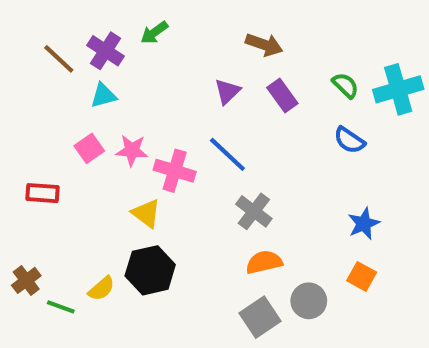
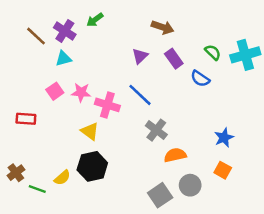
blue semicircle: (349, 140) -> (200, 79), moved
orange semicircle: (264, 262) -> (175, 155), moved

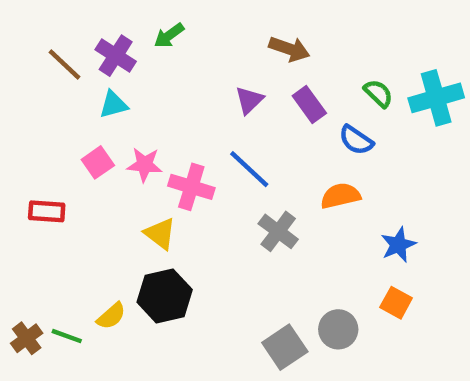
orange semicircle: (175, 155) -> (340, 196), moved
brown cross: (16, 173) -> (27, 338), moved

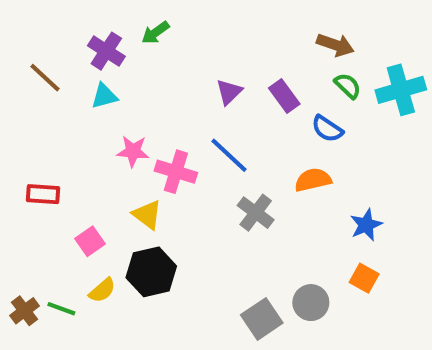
brown arrow: (289, 49) -> (335, 45), moved
brown line: (64, 64) -> (45, 78), moved
pink square: (98, 162) -> (90, 241), moved

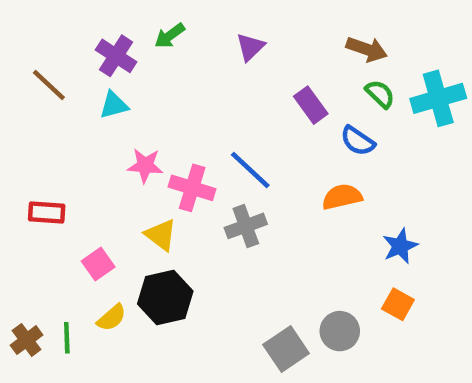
purple triangle: (229, 92) -> (250, 47), moved
gray cross: (256, 213) -> (246, 226), moved, turned 33
green line: (61, 309) -> (67, 338), turned 68

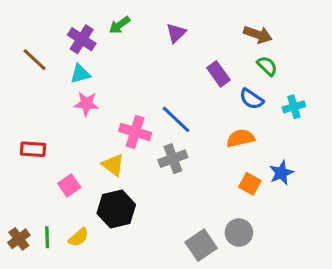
cyan cross: (438, 98) -> (294, 107), moved, size x0.6
pink star: (145, 166) -> (86, 104), moved
orange square: (398, 304) -> (250, 184), moved
yellow semicircle: (112, 318) -> (79, 237), moved

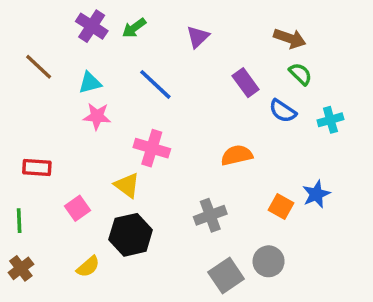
purple cross: (82, 39) -> (92, 26), moved
blue line: (176, 119) -> (155, 84), moved
orange semicircle: (240, 138) -> (237, 155), moved
gray cross: (173, 159) -> (210, 215), moved
green line: (47, 237) -> (19, 221), moved

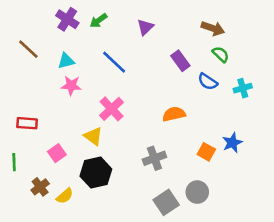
pink cross: (152, 148) -> (112, 109), turned 30
brown cross: (21, 268) -> (40, 187), moved

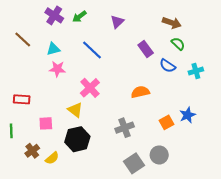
orange square: (206, 152) -> (167, 122), turned 32
pink square: (57, 153) -> (46, 123), turned 32

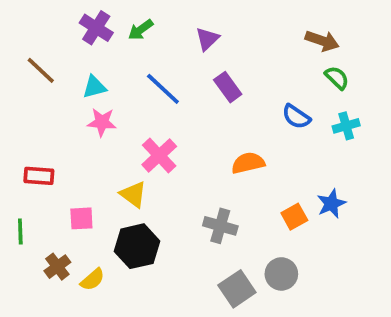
brown arrow: (172, 23) -> (322, 41), moved
green semicircle: (178, 44) -> (337, 78), moved
purple rectangle: (146, 49) -> (228, 87), moved
gray cross: (125, 128) -> (220, 226), turned 36

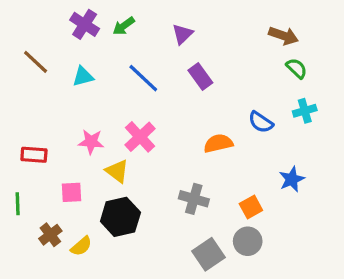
blue semicircle: (296, 117) -> (261, 122), moved
pink star: (102, 122) -> (91, 142), moved
orange square: (294, 217) -> (251, 207), moved

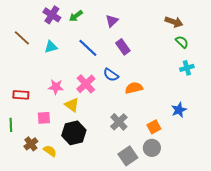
blue semicircle: (261, 122) -> (111, 75), moved
gray cross: (194, 199) -> (119, 122), turned 30
yellow semicircle: (81, 246) -> (50, 151), turned -104

